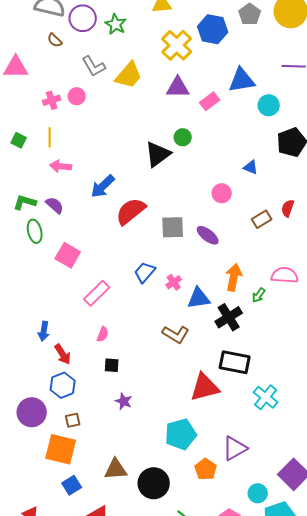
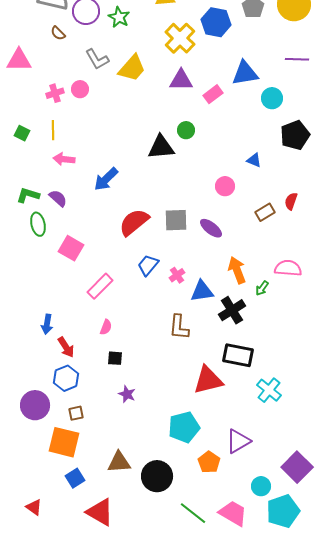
black triangle: (158, 154) -> (161, 147), turned 32
red semicircle: (131, 211) -> (134, 222), moved
orange arrow: (234, 277) -> (237, 270), turned -32
brown L-shape: (176, 334) -> (179, 327), turned 64

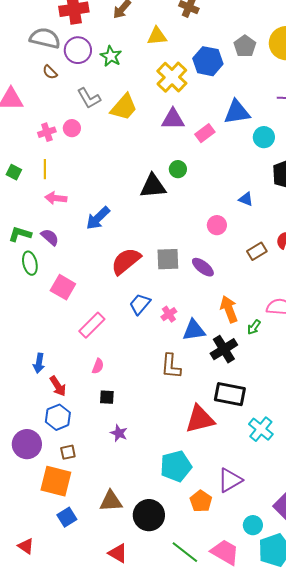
red triangle: (100, 512) -> (118, 553), moved, size x0.7

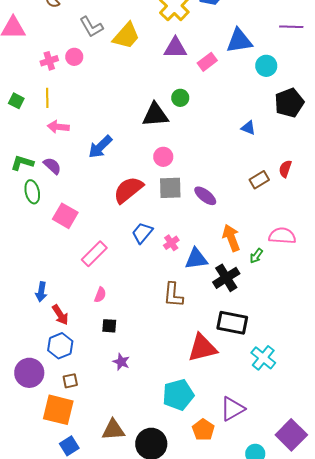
pink circle: (217, 225) -> (163, 157), moved

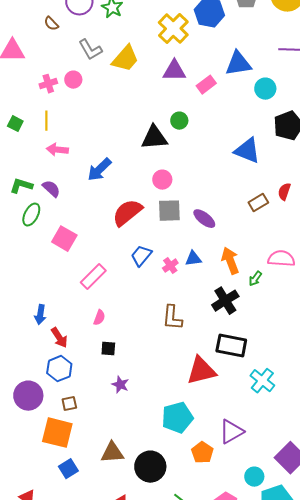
blue triangle: (248, 128) -> (247, 151), size x1.8
green ellipse: (32, 192) -> (31, 215), turned 40
blue triangle: (196, 259) -> (193, 259), moved, size x0.7

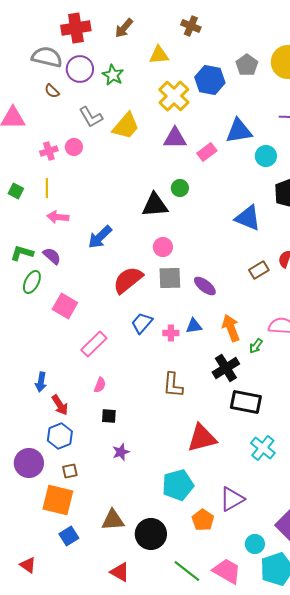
pink cross: (170, 266) -> (171, 333), turned 35
black rectangle: (231, 346) -> (246, 402), moved
purple star: (120, 385) -> (121, 452), turned 30

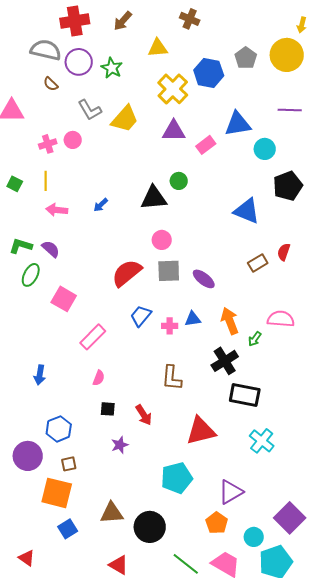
blue arrow: (100, 237) -> (101, 205), moved, size x0.6
red arrow: (60, 405) -> (144, 415), moved
orange pentagon: (203, 520) -> (217, 523), moved

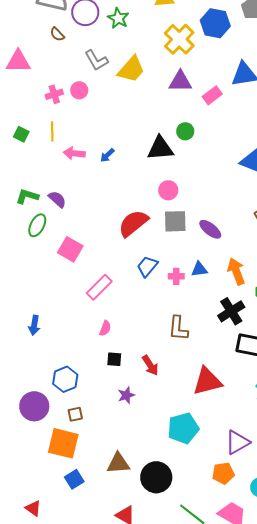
pink arrow: (57, 210) -> (74, 153), moved
blue arrow: (40, 375) -> (34, 325), moved
orange pentagon: (217, 523) -> (223, 473), turned 30

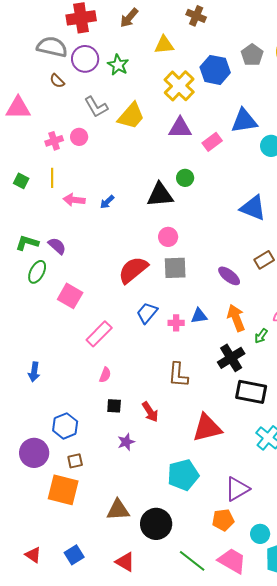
purple ellipse: (210, 229) -> (229, 276), moved
blue square: (74, 479) -> (74, 555), moved

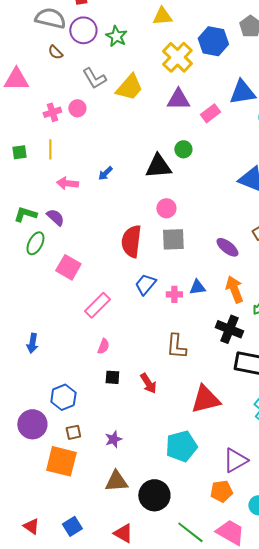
green square: (21, 181) -> (19, 152), turned -35
pink arrow: (74, 200) -> (67, 183), moved
red semicircle: (133, 270) -> (131, 241), turned -44
black cross: (231, 358) -> (229, 329), turned -36
purple star: (126, 442) -> (113, 439), moved

